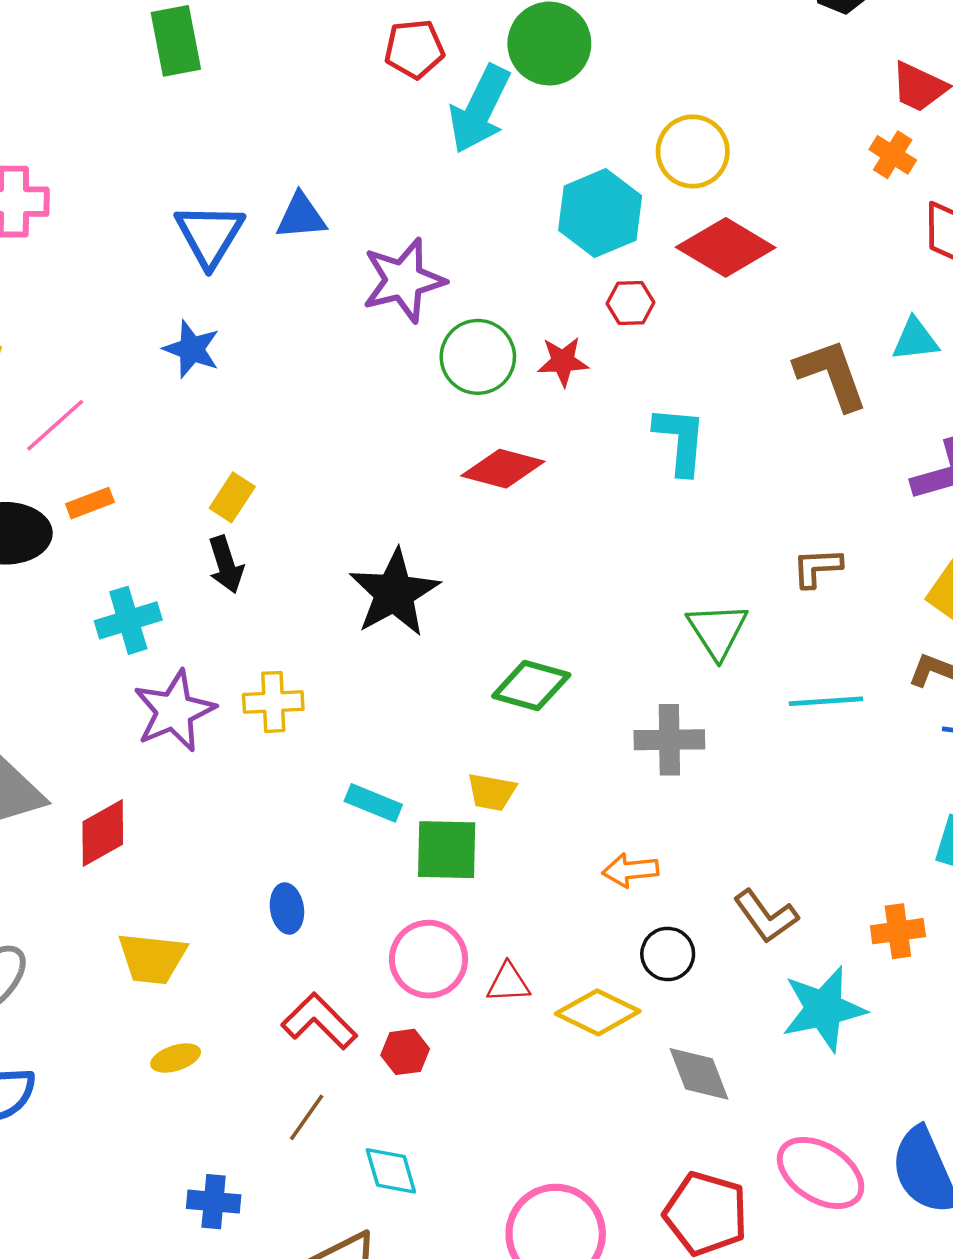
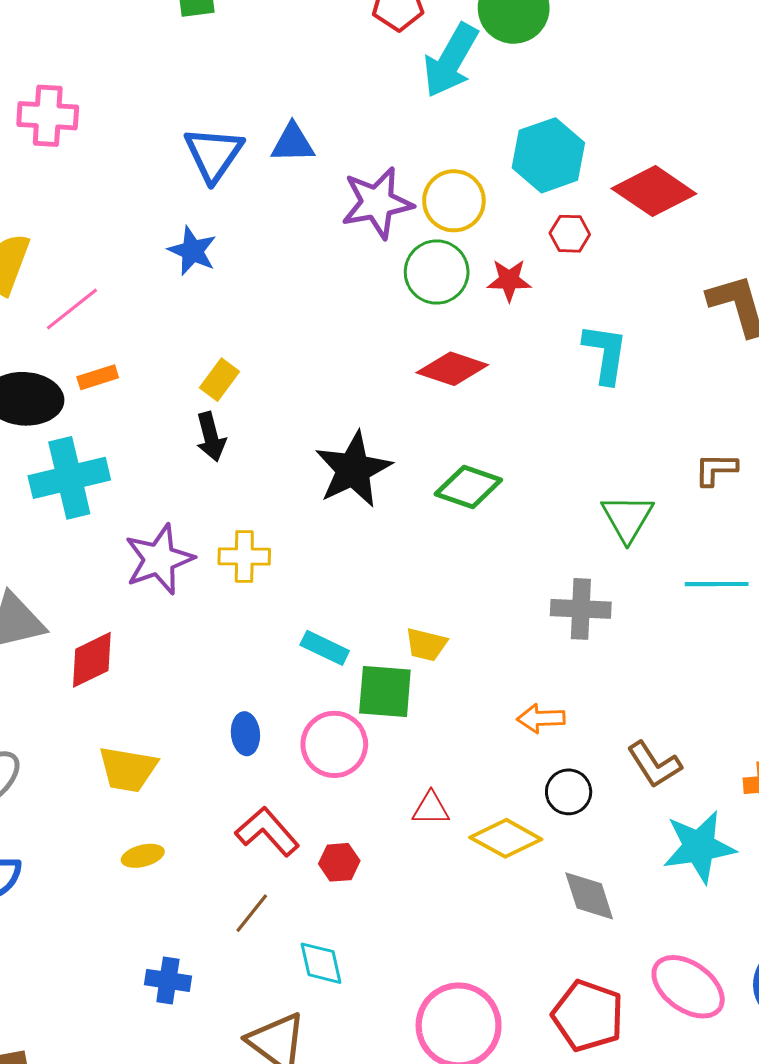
yellow circle: (693, 151) -> (454, 201), moved
cyan cross: (128, 620) -> (69, 478), moved, size x1.4
green diamond: (531, 685) -> (468, 487), moved
pink circle: (429, 959) -> (334, 744), moved

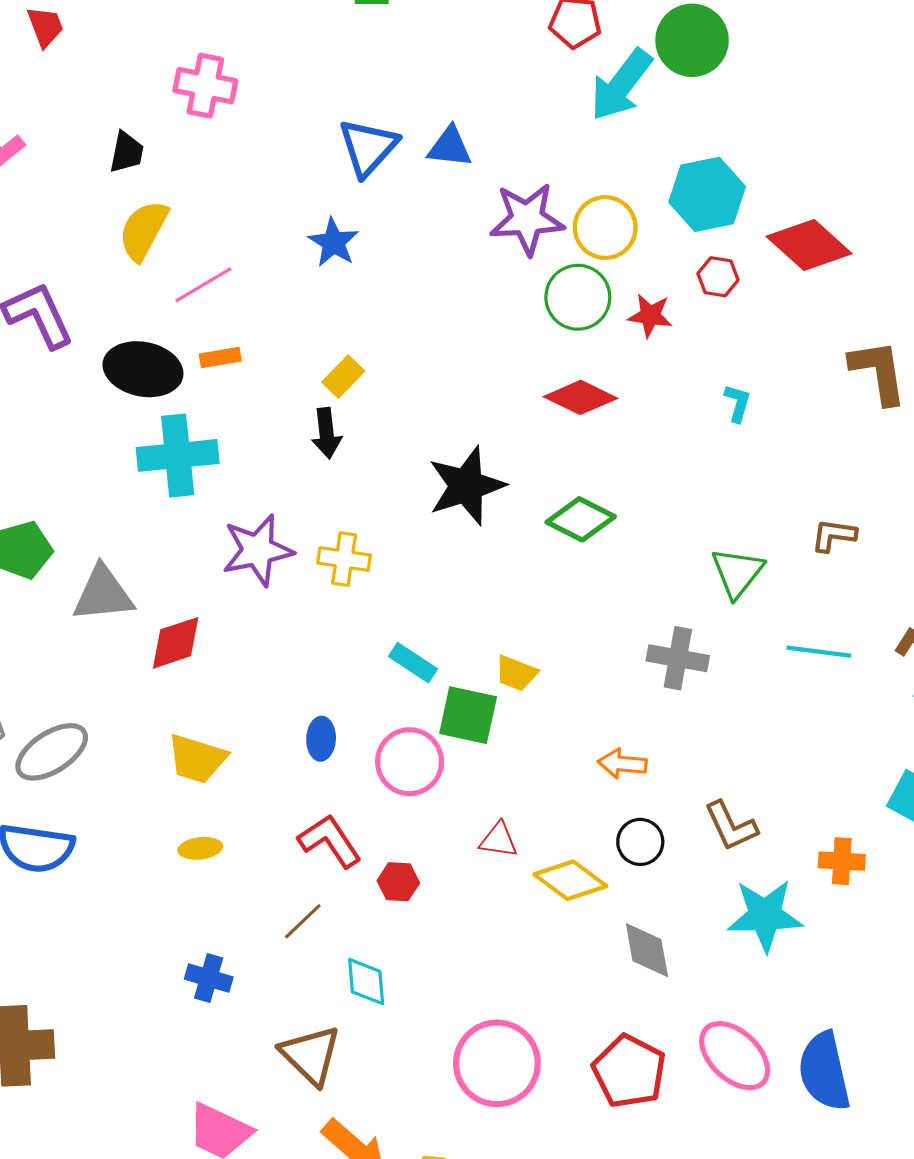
cyan L-shape: (605, 354) -> (738, 403), size x0.6

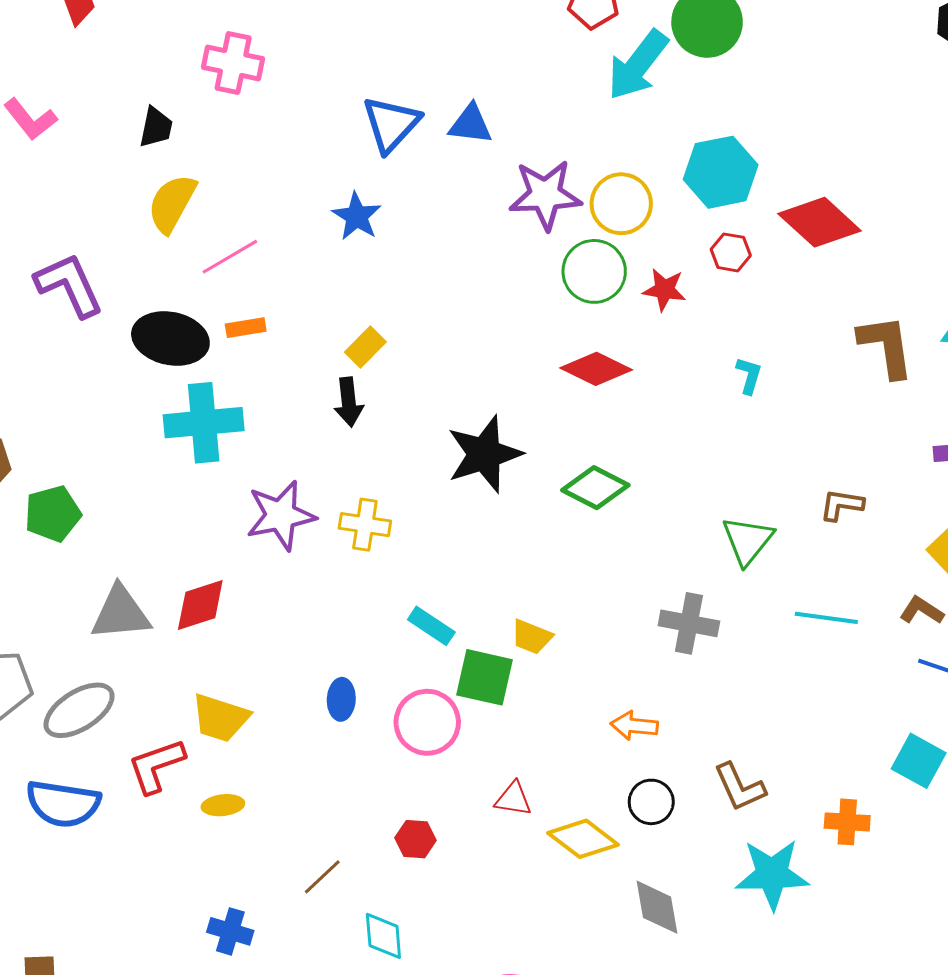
gray triangle: (103, 594) -> (120, 613), moved
red L-shape: (330, 841) -> (156, 766), moved, turned -76

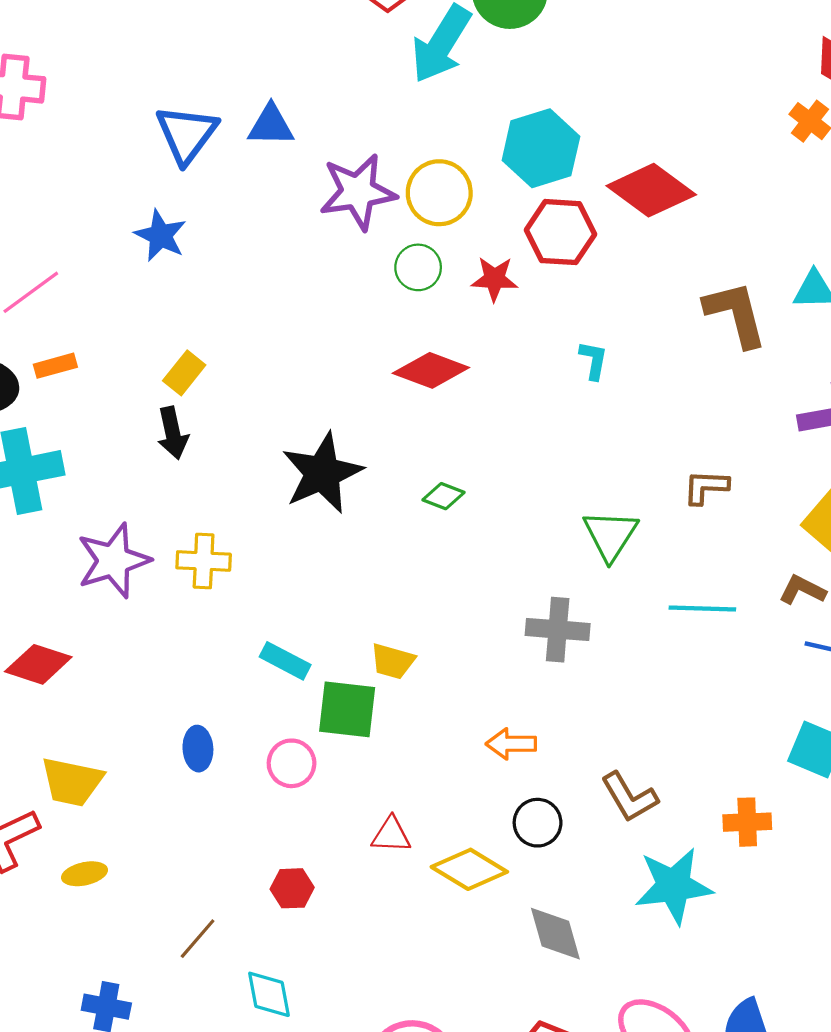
red hexagon: (731, 252) -> (561, 232), size x1.6
green circle: (594, 271) -> (418, 267), size x0.7
green diamond: (595, 488) -> (443, 496), size x0.6
red diamond: (200, 605) -> (38, 664), turned 42
pink circle: (427, 722) -> (292, 763), size x0.7

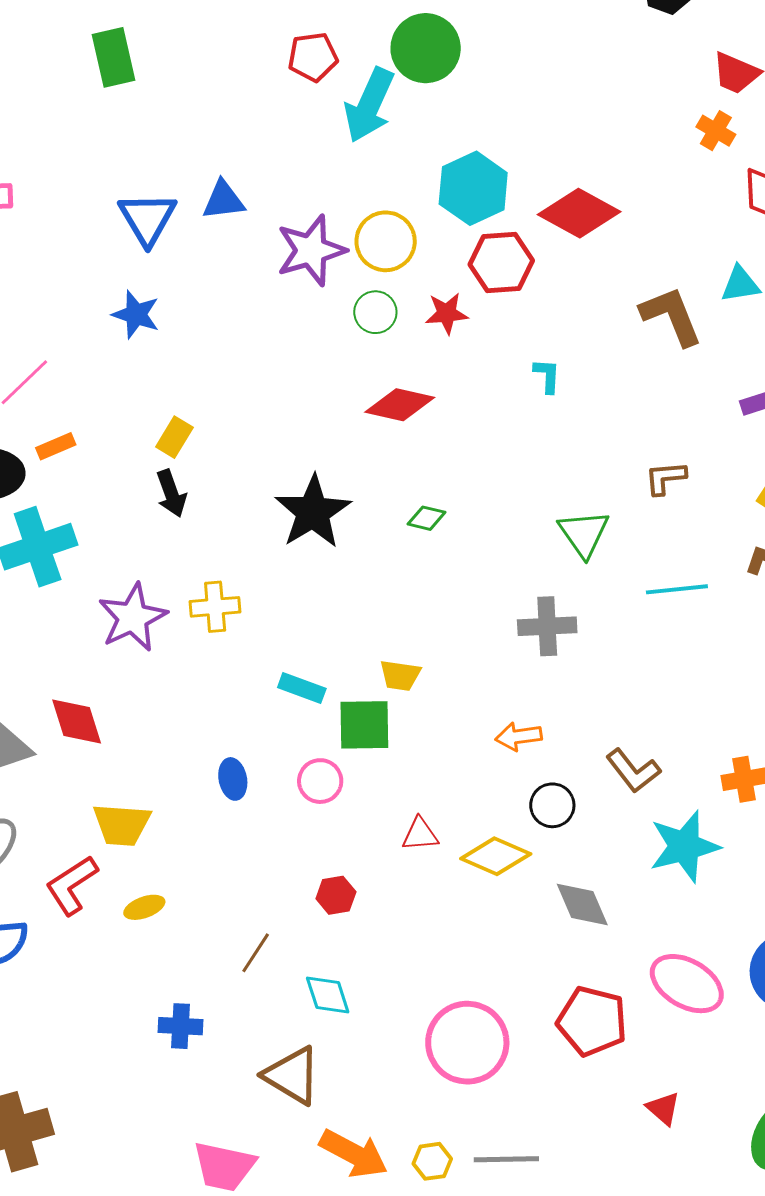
red diamond: (38, 664) -> (77, 721), turned 62

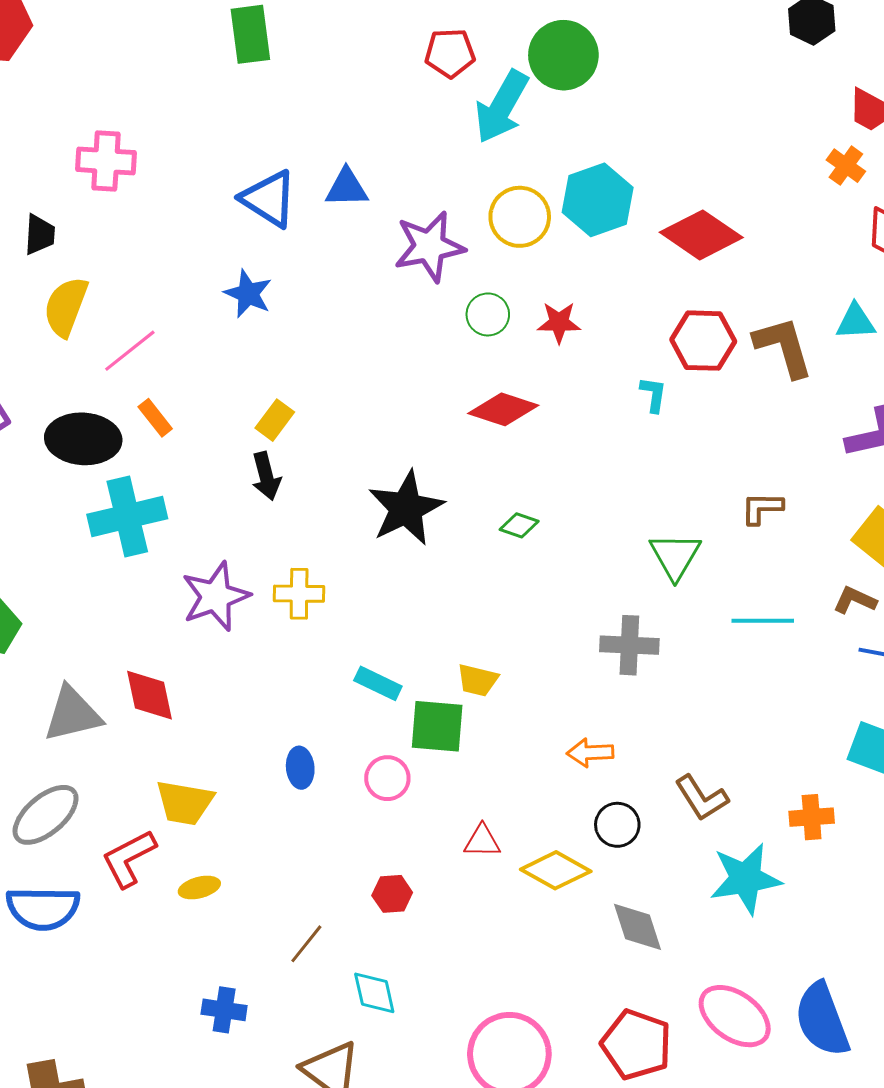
blue triangle: (147, 218) -> (269, 199), turned -32
yellow circle: (386, 241) -> (520, 217), moved
red hexagon: (501, 263) -> (703, 341), moved
orange rectangle: (56, 446) -> (155, 418), turned 69

